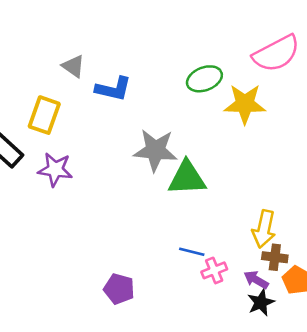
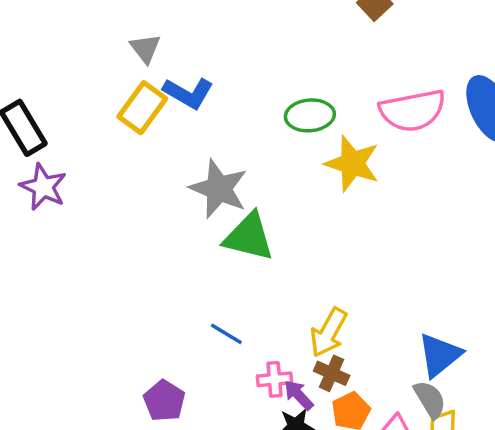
yellow rectangle: (44, 115) -> (142, 108), moved
purple star: (55, 170) -> (43, 187), moved
pink cross: (214, 270) -> (274, 379), moved
purple pentagon: (119, 289) -> (164, 401), moved

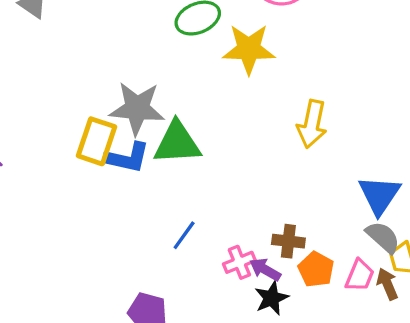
blue L-shape: (188, 93) -> (127, 158), moved
yellow rectangle: (142, 108) -> (96, 141), moved
yellow arrow: (329, 332) -> (312, 124), moved
blue line: (226, 334) -> (184, 235), turned -68

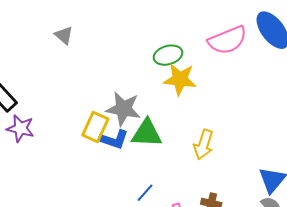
yellow star: (249, 49) -> (180, 79), moved
yellow arrow: (312, 124) -> (204, 145), moved

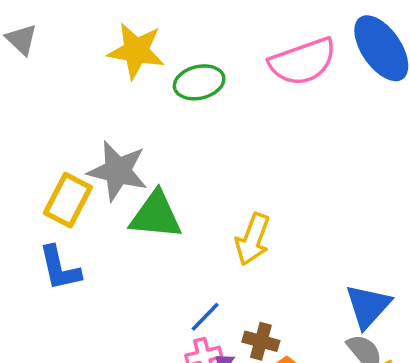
yellow star: (180, 79) -> (136, 51), moved
blue L-shape: (114, 139) -> (60, 268), moved, turned 56
blue line: (145, 193) -> (205, 317), moved

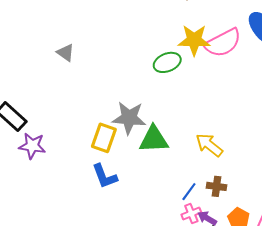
yellow star: (136, 51) -> (194, 40), moved
yellow arrow: (253, 239) -> (209, 145), turned 116
brown cross: (261, 341) -> (216, 186), moved

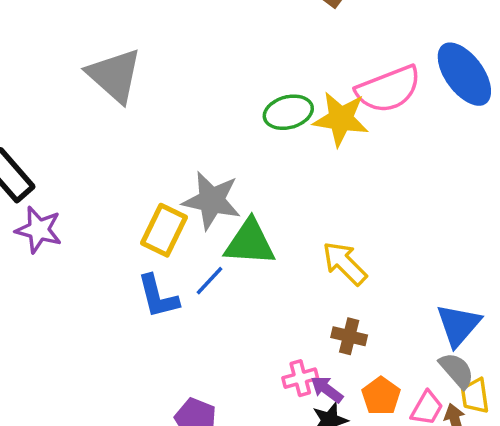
yellow star: (194, 40) -> (341, 119), moved
gray triangle: (66, 53) -> (115, 75), size x1.8
blue line: (189, 192) -> (209, 281), moved

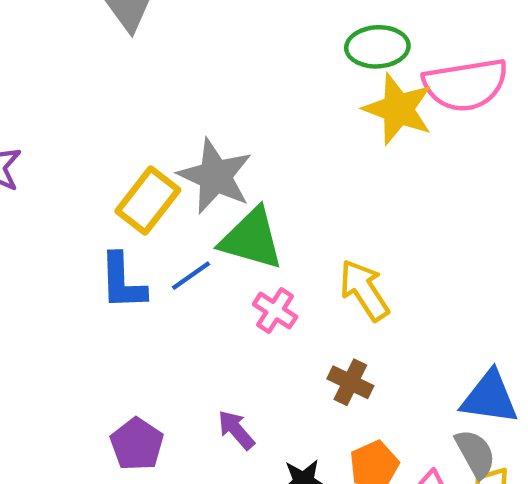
green ellipse: (288, 112) -> (377, 47), moved
blue triangle: (458, 325) -> (490, 398), turned 45
pink cross: (300, 378) -> (275, 311), moved, turned 36
purple arrow: (327, 389) -> (236, 430), moved

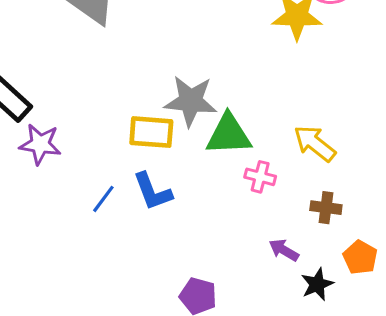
yellow rectangle: (148, 200) -> (151, 132), turned 75
blue line: (191, 276) -> (103, 199), moved
purple arrow: (236, 430) -> (284, 250), moved

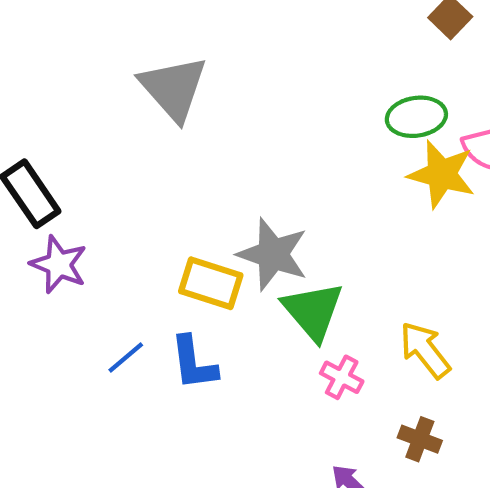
green triangle: (229, 134) -> (313, 311), turned 39

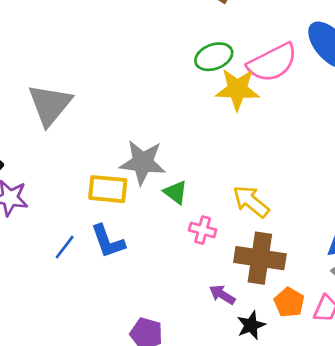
gray triangle: (173, 88) -> (50, 105), moved, turned 33
green triangle: (313, 311) -> (176, 192), size x0.6
brown cross: (420, 439) -> (260, 258), size x1.8

